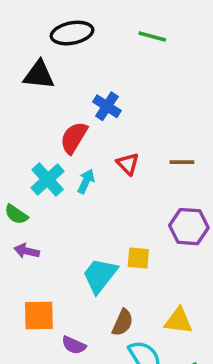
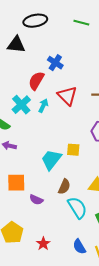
red triangle: (128, 164) -> (67, 96), size x1.5

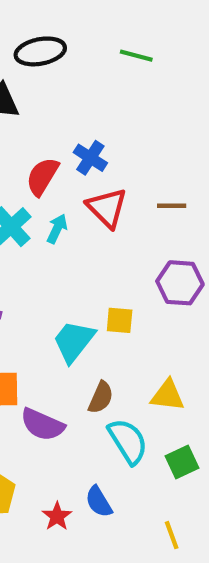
blue cross: (55, 63) -> (90, 158), moved
purple semicircle: (36, 200) -> (42, 425), size x1.5
blue semicircle: (79, 247) -> (99, 502), moved

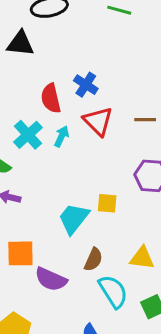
red semicircle: (42, 177) -> (51, 98), turned -44

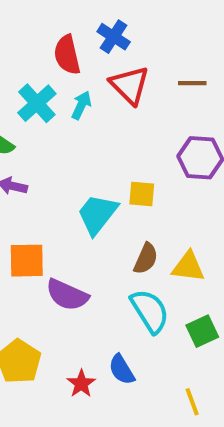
brown semicircle: (93, 260) -> (146, 259), moved

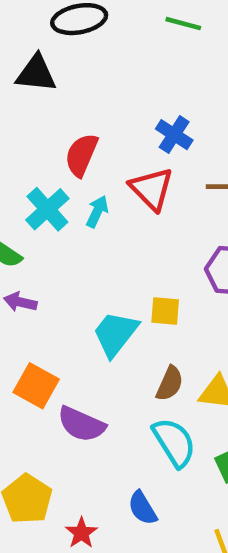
blue cross: (114, 37) -> (174, 135), moved
red semicircle: (67, 55) -> (81, 155), turned 36
orange square: (27, 261) -> (36, 386), turned 30
red star: (81, 384) -> (81, 533), moved

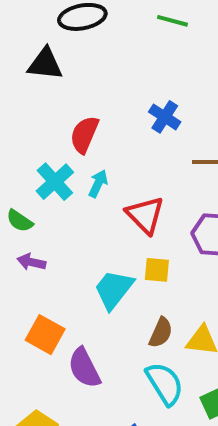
red triangle: (152, 189) -> (145, 215), moved
purple semicircle: (81, 424) -> (84, 368), turned 39

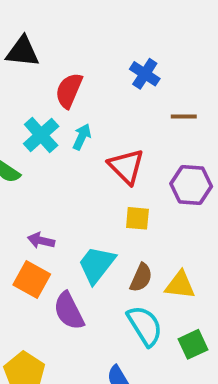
black triangle: (45, 64) -> (23, 52), moved
purple arrow: (31, 262) -> (41, 241), moved
cyan trapezoid: (114, 289) -> (97, 265), moved

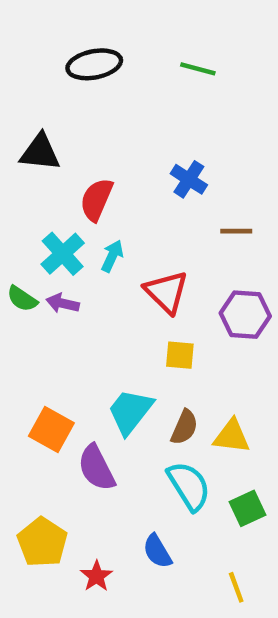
purple arrow: (41, 241) -> (63, 303), moved

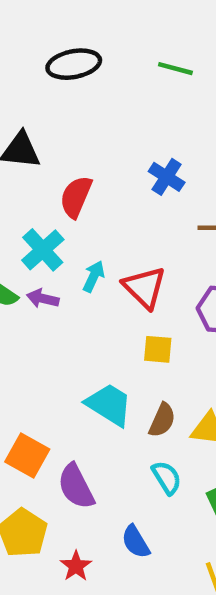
cyan arrow: (112, 256) -> (94, 276), moved
cyan trapezoid: (130, 411) -> (109, 405), turned 84
orange square: (51, 430) -> (27, 455), moved
purple semicircle: (96, 468) -> (76, 486), moved
cyan semicircle: (189, 486) -> (167, 478), size x0.7

